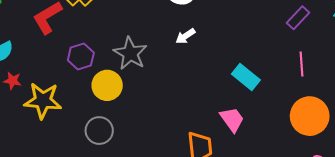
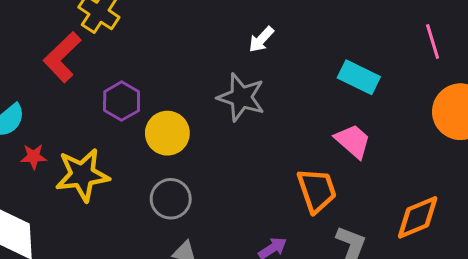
gray star: (130, 53) -> (241, 97), moved

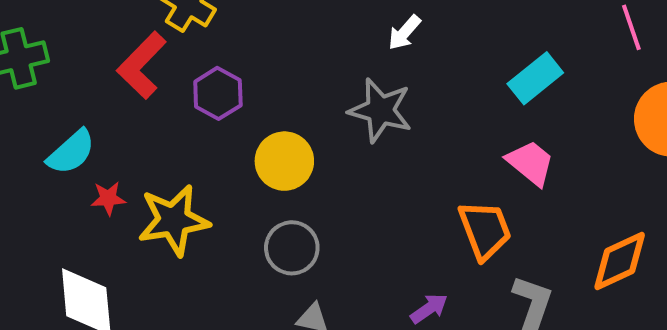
cyan rectangle: (359, 77) -> (535, 78), turned -63
purple hexagon: (122, 101) -> (218, 93), moved

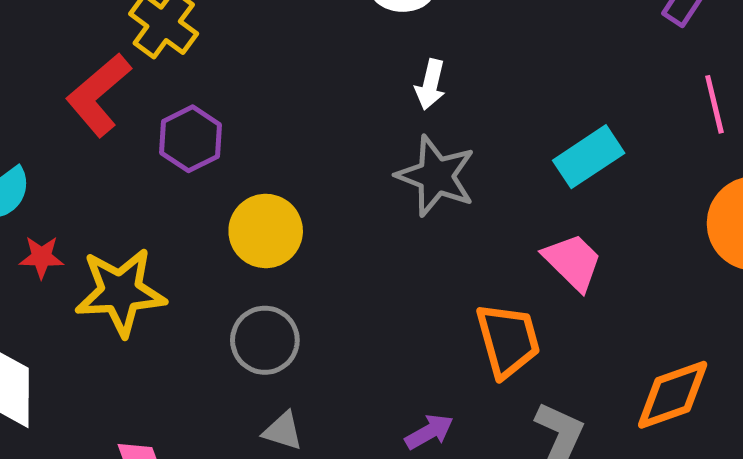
white arrow: (404, 33) -> (430, 84), turned -33
gray star: (380, 110) -> (436, 176), moved

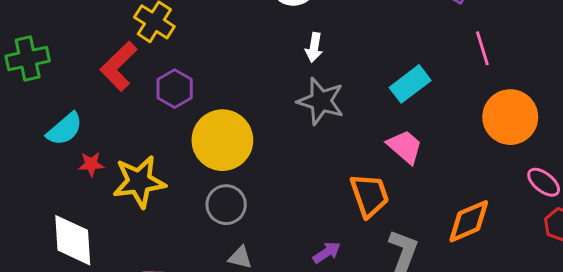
yellow circle: (266, 231) -> (222, 140), size x1.4

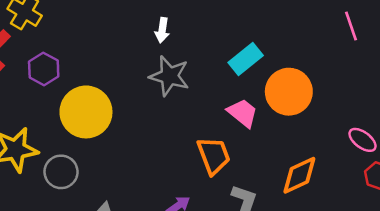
pink line: (482, 48) -> (351, 26), moved
orange circle: (510, 117) -> (289, 92), moved
gray circle: (226, 205) -> (61, 172), moved

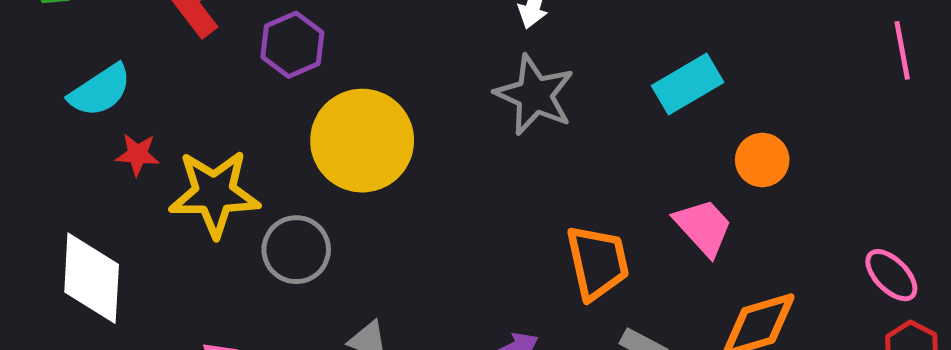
orange circle: (289, 92) -> (762, 160), size x0.6
pink trapezoid: (243, 113) -> (703, 227), moved

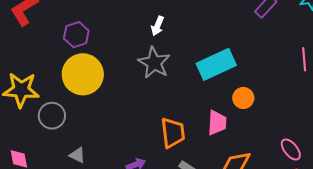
purple hexagon: (292, 45) -> (76, 35), moved
cyan rectangle: (688, 84) -> (216, 64), size x1.4
pink trapezoid: (703, 227) -> (217, 123), turned 40

